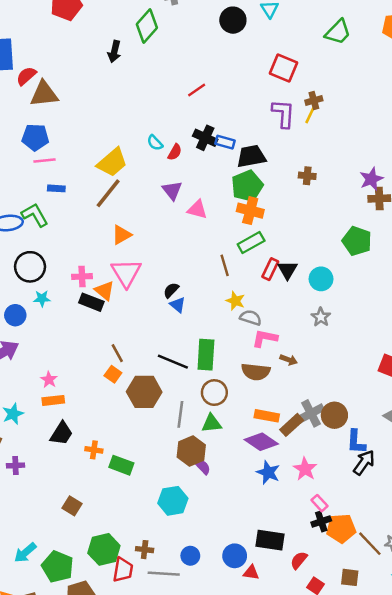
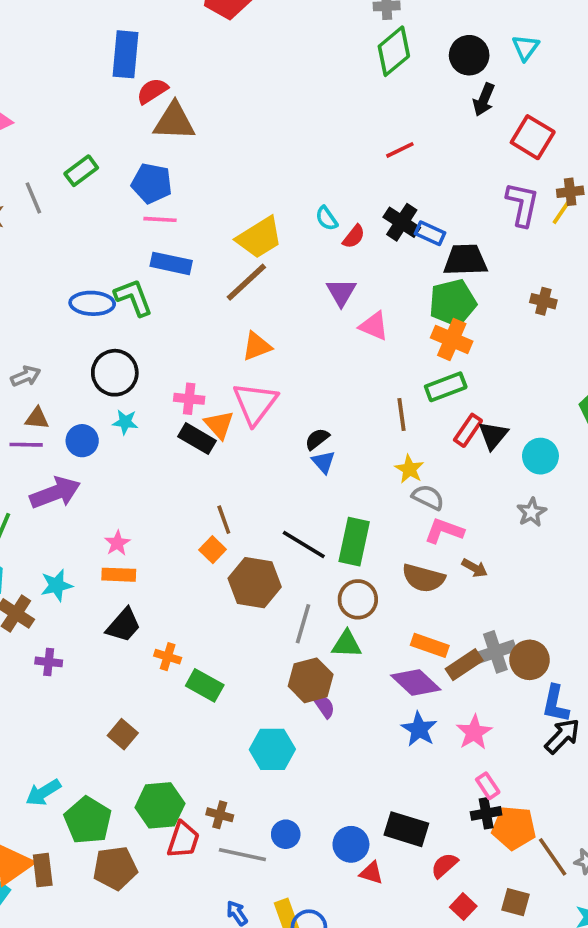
green diamond: (147, 26) -> (394, 51), moved
black arrow: (114, 51) -> (484, 100), moved
blue rectangle: (56, 188) -> (171, 263), size x1.5

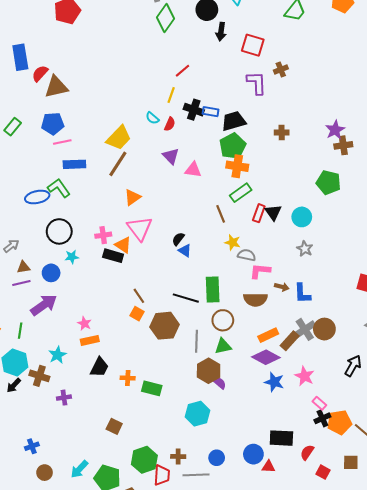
yellow line: (562, 211) -> (171, 95), moved
orange rectangle: (430, 645) -> (268, 335), turned -30
blue L-shape: (555, 704) -> (302, 294), moved

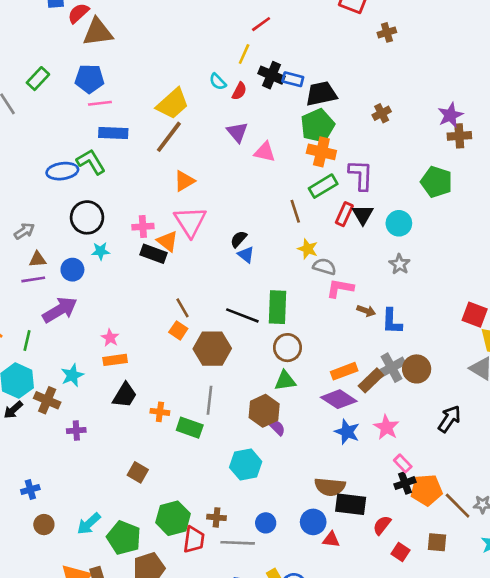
purple L-shape: (257, 83) -> (361, 175), moved
brown cross: (282, 133) -> (382, 113), turned -32
brown semicircle: (255, 300) -> (330, 487), moved
gray line: (197, 341) -> (209, 400), moved

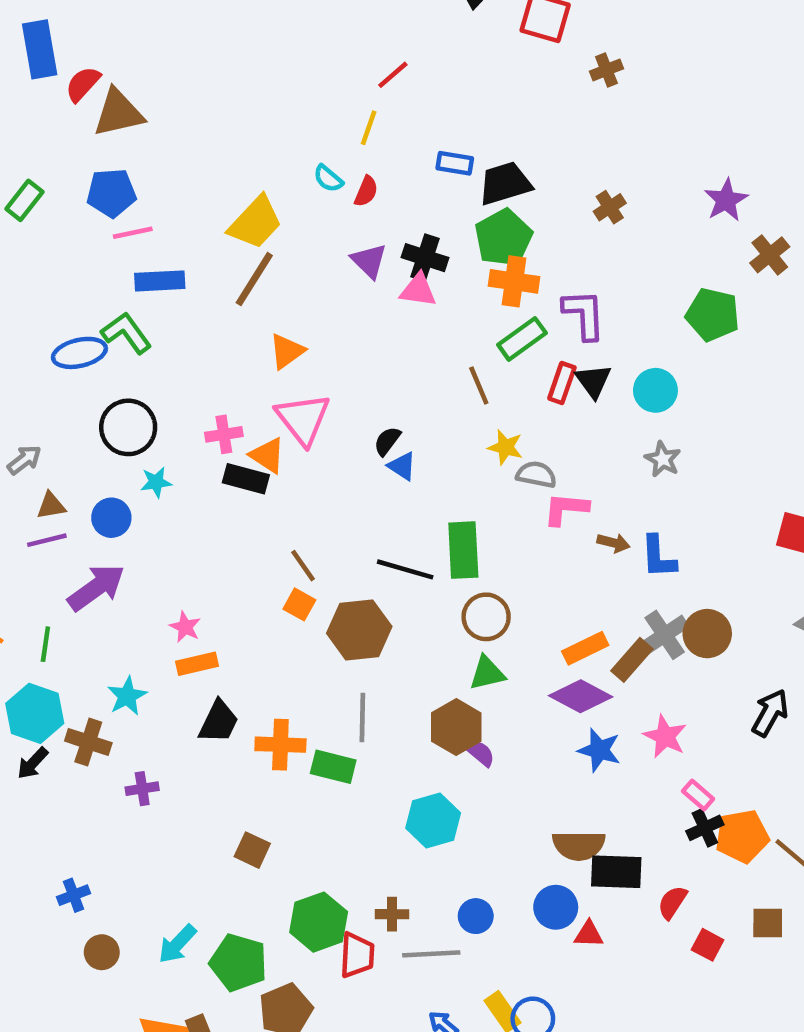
black cross: (271, 75) -> (425, 258), moved
brown cross: (459, 136) -> (770, 255), moved, turned -30
orange cross: (160, 412) -> (280, 745), size x1.5

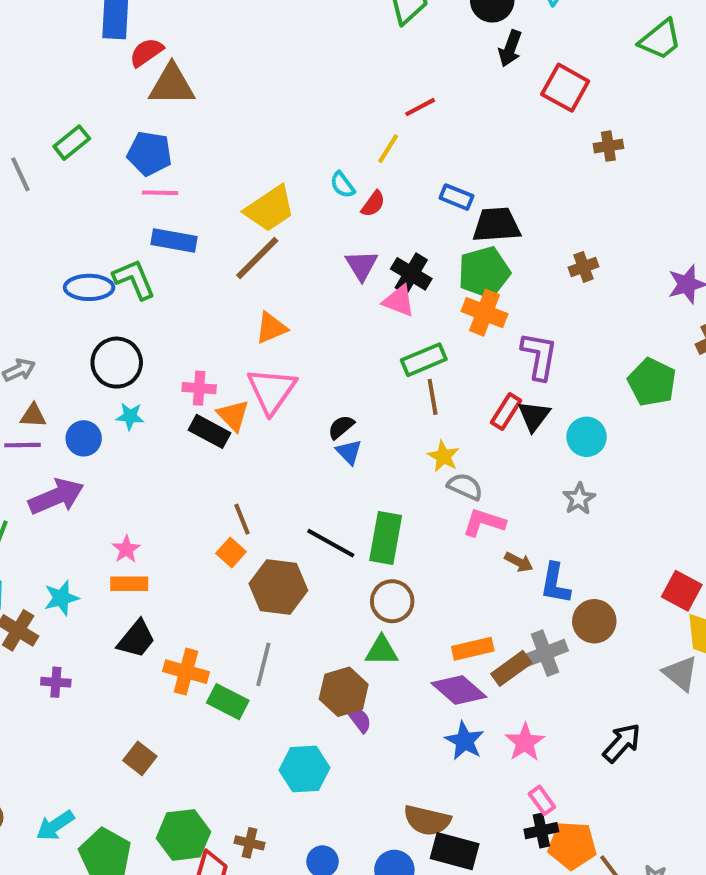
green rectangle: (522, 339) -> (424, 360), moved
brown circle: (707, 634) -> (594, 621), moved

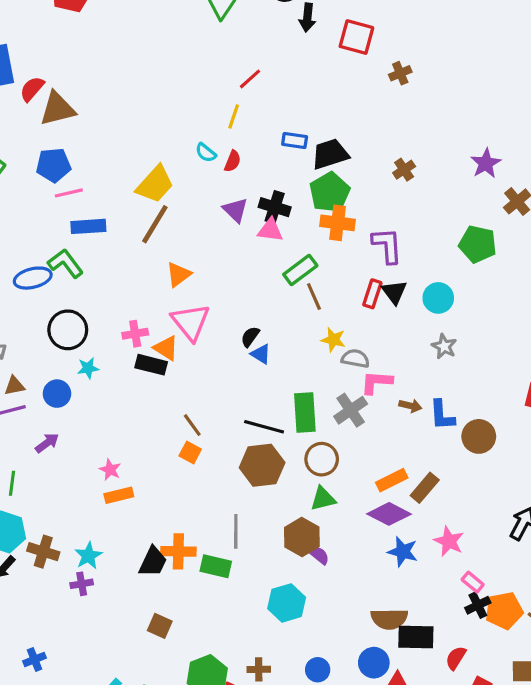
purple arrow: (56, 497) -> (47, 443), size x0.6
brown hexagon: (278, 587) -> (262, 465), moved
cyan star: (61, 598) -> (88, 556), moved
black trapezoid: (136, 639) -> (153, 562), moved
gray cross: (545, 653) -> (351, 410), moved

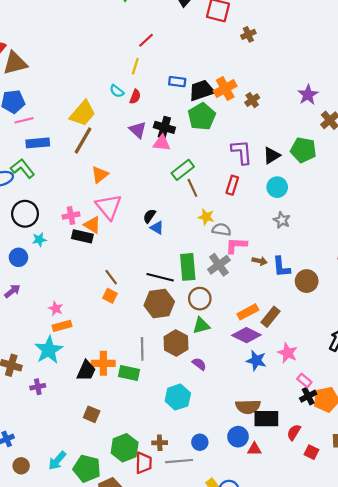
orange cross: (338, 223) -> (225, 89), moved, turned -35
black triangle: (394, 292) -> (272, 155), moved, turned 36
brown hexagon: (302, 537) -> (176, 343), moved
cyan star: (88, 556) -> (49, 350), moved, size x1.5

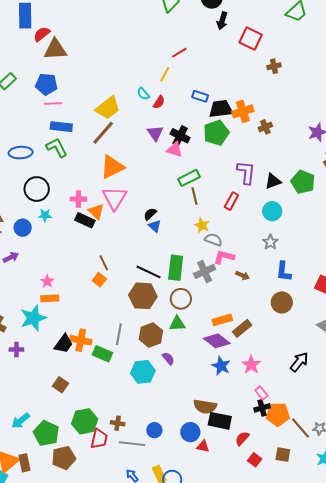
green L-shape: (23, 168) -> (57, 148), moved
orange triangle: (100, 175) -> (112, 167), size x1.5
blue L-shape: (281, 267) -> (284, 271), moved
cyan hexagon: (178, 397) -> (143, 372), moved

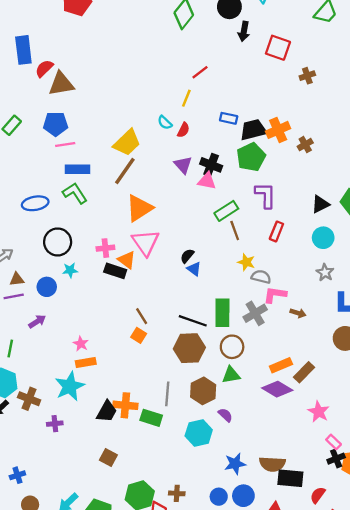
purple L-shape: (246, 172) -> (266, 195), moved
blue star: (221, 366) -> (235, 464), moved, turned -30
blue circle: (190, 432) -> (243, 496), moved

